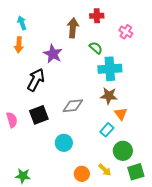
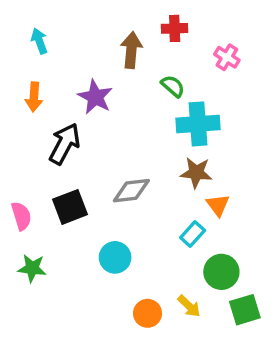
orange arrow: (19, 45) -> (34, 97), moved
green star: (23, 176) -> (32, 268), moved

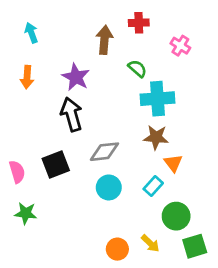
black arrow: (65, 144) -> (72, 114), moved, turned -44
cyan circle: (115, 257) -> (109, 187), moved

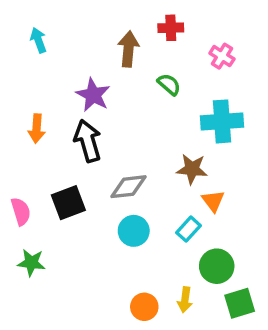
orange arrow: (27, 77) -> (37, 128), moved
cyan cross: (157, 99) -> (222, 121), moved
yellow arrow: (150, 243) -> (185, 300), turned 54

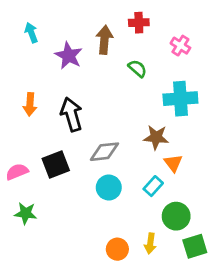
purple star: (93, 95) -> (69, 56), moved
pink semicircle: (21, 211) -> (17, 172), turned -95

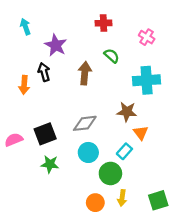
red cross: (139, 23) -> (103, 23), moved
brown arrow: (104, 40) -> (85, 73), moved
black arrow: (71, 114) -> (44, 72), moved, size x0.7
green star: (26, 213) -> (50, 164), moved
green circle: (176, 216) -> (110, 173), moved

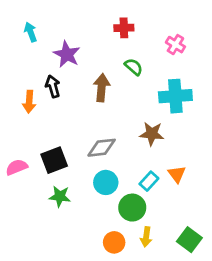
orange triangle: (141, 133) -> (177, 174), moved
green square: (158, 200) -> (189, 240), turned -36

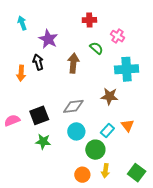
pink cross: (175, 45) -> (118, 36), moved

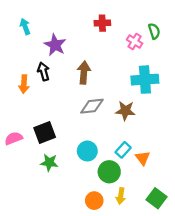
green semicircle: (96, 48) -> (154, 31), moved, turned 32
gray diamond: (73, 106) -> (92, 106), moved
orange triangle: (128, 125) -> (143, 158), moved

